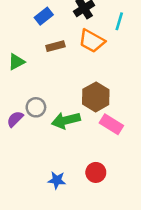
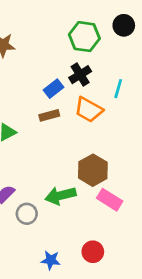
blue rectangle: (44, 16) -> (53, 89), moved
gray circle: (36, 107) -> (27, 214), moved

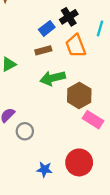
orange trapezoid: (89, 110) -> (76, 46), turned 40
green arrow: (60, 195) -> (53, 78), moved
red circle: (93, 252) -> (79, 162), size x1.5

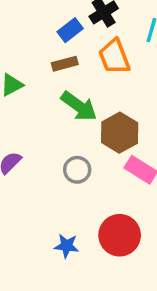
green arrow: (53, 78) -> (79, 106), turned -130
gray circle: (25, 131) -> (77, 170), moved

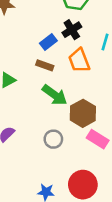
brown rectangle: (65, 64) -> (45, 65), turned 35

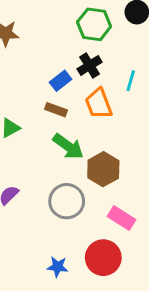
gray circle: (53, 139) -> (67, 201), size x1.5
pink rectangle: (98, 139) -> (122, 218), moved

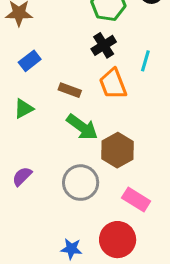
blue rectangle: (61, 81) -> (30, 61), moved

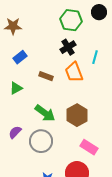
green arrow: (82, 127) -> (45, 113), moved
gray circle: (81, 183) -> (41, 141), moved

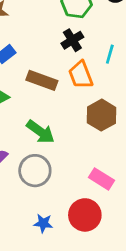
brown rectangle: (46, 76) -> (42, 80), size x1.5
brown hexagon: (77, 115) -> (102, 115), moved

